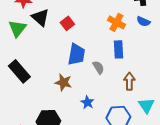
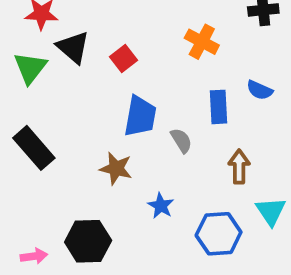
blue semicircle: (143, 21) -> (260, 90), moved
orange cross: (116, 22) -> (202, 42), moved

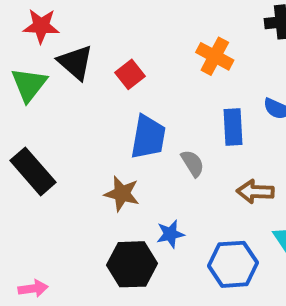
brown arrow: (239, 167) -> (255, 192), turned -88
blue star: (161, 206) -> (170, 234), turned 30
black hexagon: (88, 241) -> (132, 264), moved

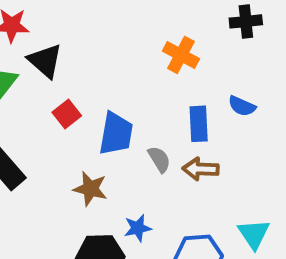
red square: (130, 74) -> (67, 114), moved
brown arrow: (255, 192) -> (201, 169), moved

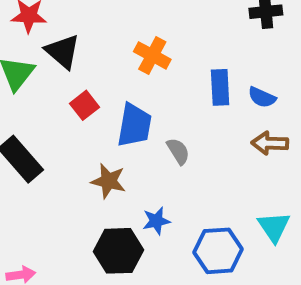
orange cross: (181, 55) -> (152, 55), moved
blue rectangle: (199, 124) -> (220, 87), moved
brown arrow: (201, 169) -> (270, 143), moved

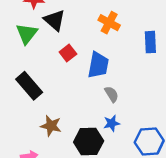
gray semicircle: (178, 151) -> (112, 94), moved
brown star: (108, 181) -> (51, 126), moved

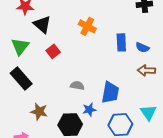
green triangle: (27, 34) -> (20, 46), moved
blue trapezoid: (98, 65) -> (110, 93), moved
gray semicircle: (112, 94) -> (77, 86), moved, turned -48

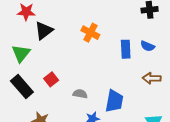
black triangle: (42, 24) -> (44, 31), turned 42
blue semicircle: (142, 47) -> (148, 46), moved
red square: (53, 51) -> (51, 79), moved

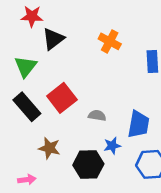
red square: (51, 79) -> (62, 98), size x1.6

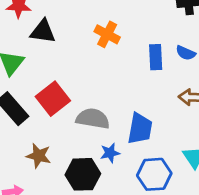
black triangle: (53, 39) -> (43, 31), turned 45
gray semicircle: (97, 115) -> (93, 119), size x1.6

